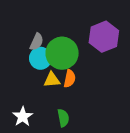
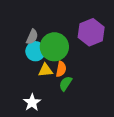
white star: (23, 117) -> (32, 102), moved
green semicircle: (63, 118) -> (66, 84), moved, turned -136

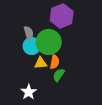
purple hexagon: (91, 32) -> (62, 16), moved
gray semicircle: (32, 37) -> (29, 33), turned -40

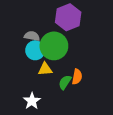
gray semicircle: (29, 33) -> (32, 36), turned -64
orange semicircle: (55, 62) -> (77, 77), moved

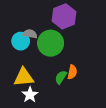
cyan circle: (35, 50) -> (21, 41), moved
yellow triangle: (45, 69) -> (24, 77), moved, size x1.5

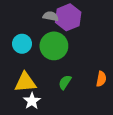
gray semicircle: (30, 34) -> (51, 16), moved
orange semicircle: (72, 72) -> (101, 79), moved

